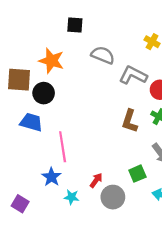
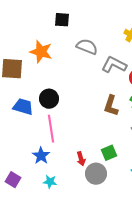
black circle: (44, 93) -> (49, 99), moved
green square: (137, 174) -> (109, 153), moved
red arrow: (96, 180) -> (81, 159), turned 128
cyan star: (72, 197) -> (50, 182), moved

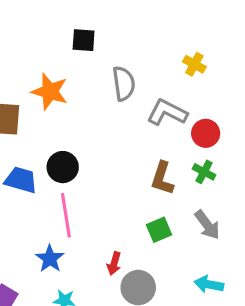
gray semicircle: (87, 47) -> (124, 84), turned 60
green square: (109, 153) -> (159, 230), moved
red arrow: (81, 159) -> (114, 263), turned 32

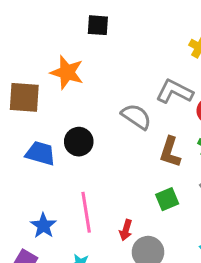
gray semicircle: (124, 84) -> (136, 117), moved, turned -48
pink line: (66, 215) -> (86, 212), moved
blue star: (50, 259) -> (43, 226), moved

